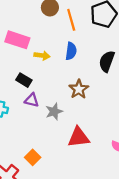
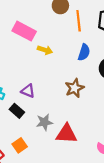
blue semicircle: (71, 51) -> (84, 52), moved
black rectangle: (24, 80) -> (17, 111), moved
gray star: (54, 112) -> (44, 122), moved

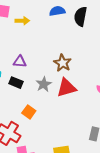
blue semicircle: (84, 52) -> (57, 11), turned -98
brown star: (75, 88) -> (63, 63), moved

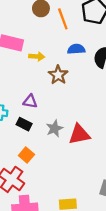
brown star: (63, 63) -> (58, 75), moved
orange square: (29, 112) -> (26, 155), moved

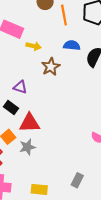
gray star: (54, 128) -> (27, 147), moved
red triangle: (79, 134) -> (30, 123), moved

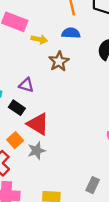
blue semicircle: (72, 45) -> (71, 33), moved
red triangle: (30, 123) -> (38, 124), turned 35

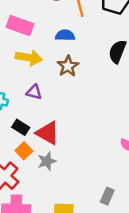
blue semicircle: (71, 33) -> (65, 35), moved
yellow arrow: (39, 39) -> (29, 58), moved, size x1.5
black rectangle: (17, 108) -> (21, 127), moved

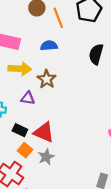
brown star: (68, 66) -> (47, 79), moved

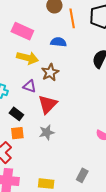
red triangle: (44, 132) -> (48, 104), moved, turned 40
orange square: (25, 150) -> (17, 133), turned 32
gray star: (46, 157) -> (47, 132), moved

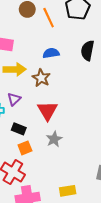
blue semicircle: (58, 42) -> (51, 53), moved
purple triangle: (30, 86) -> (14, 99), moved, turned -48

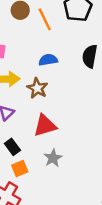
red triangle: (47, 111) -> (45, 126), turned 45
black rectangle: (19, 129) -> (12, 147), turned 32

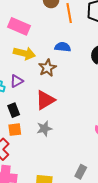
red triangle: (45, 126) -> (45, 100), turned -30

